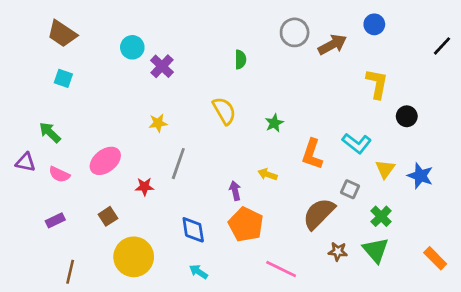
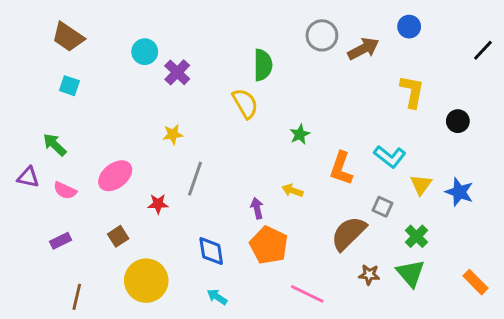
green semicircle: (240, 59) -> (263, 65), size x1.5
yellow semicircle: (224, 111) -> (245, 103), moved
black circle: (407, 116) -> (458, 121), moved

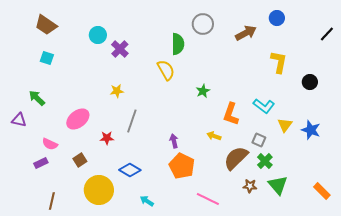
gray circle: (322, 35) -> (203, 24), moved
pink semicircle: (65, 191) -> (50, 144), moved
yellow arrow: (292, 191) -> (214, 136), moved
green cross: (416, 236) -> (265, 161), moved
blue diamond: (211, 251) -> (130, 170), moved, turned -50

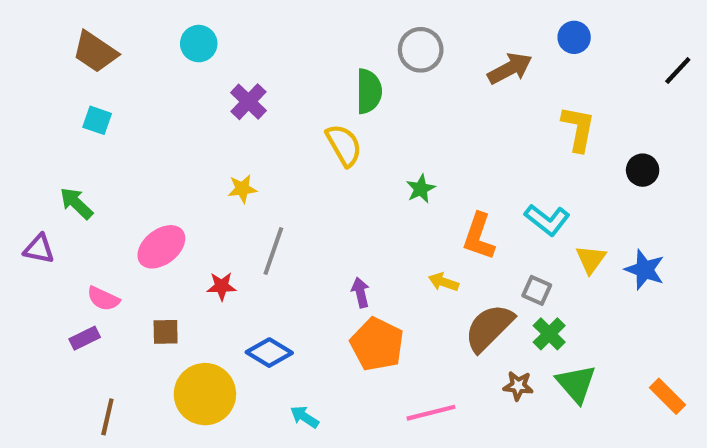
cyan circle: (98, 35) -> (199, 44), moved
brown square: (80, 160) -> (166, 332), turned 32
pink line: (208, 199) -> (431, 413), turned -40

